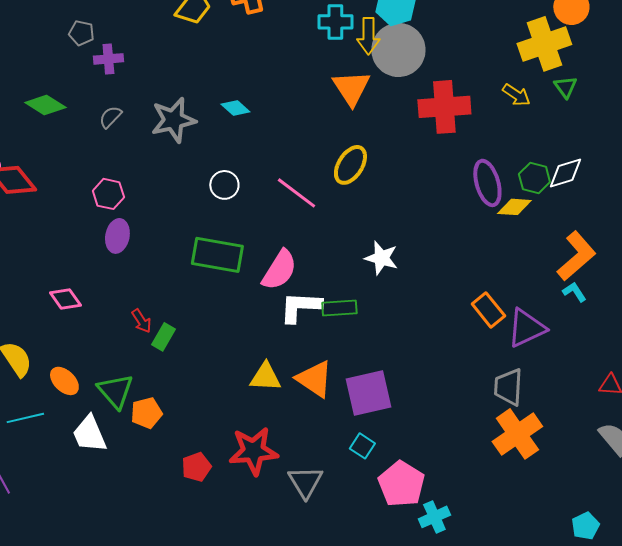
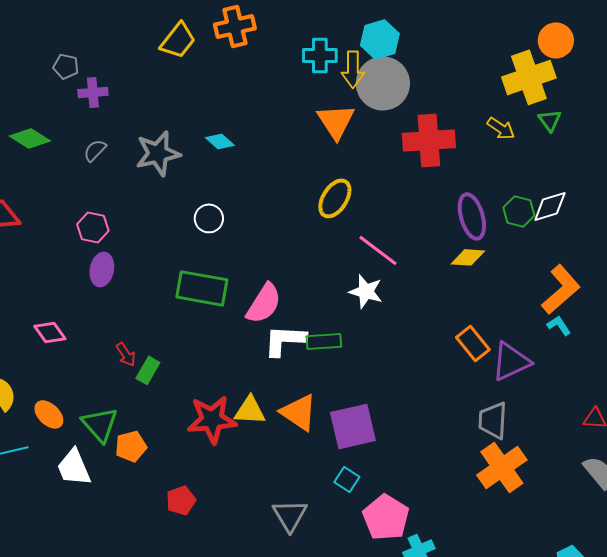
pink line: (296, 193) -> (378, 250), moved
yellow diamond: (514, 207) -> (468, 257), moved
red star: (253, 451) -> (212, 419), moved

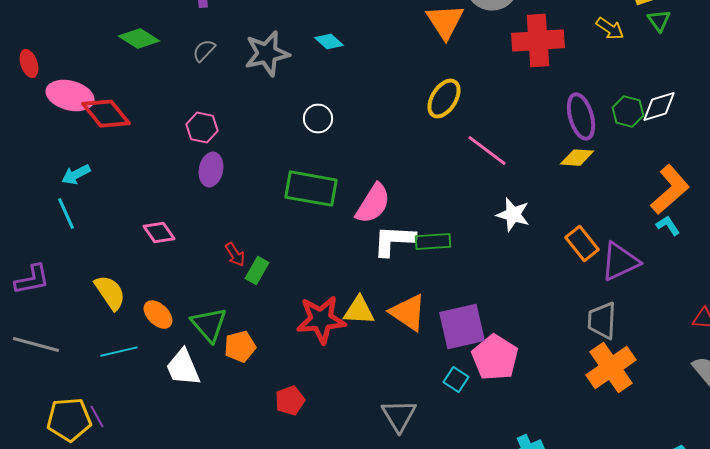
white star: (366, 291) -> (513, 215), moved
pink pentagon: (386, 517) -> (495, 358), moved

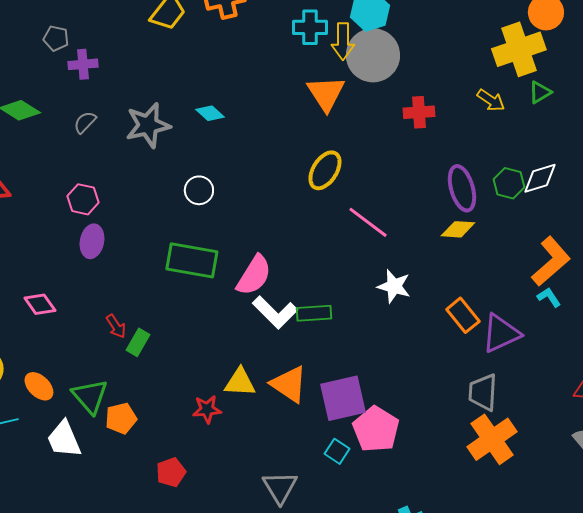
green triangle: (659, 21) -> (540, 92), turned 35
red cross: (538, 41) -> (419, 112), size x0.6
white L-shape: (394, 241) -> (275, 312), turned -138
red star: (321, 320) -> (207, 409), moved, size x0.6

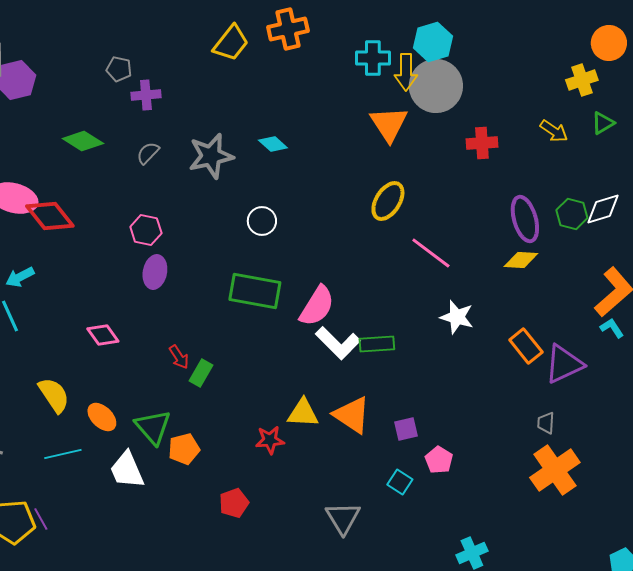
yellow cross: (519, 49) -> (582, 80), size x0.6
gray trapezoid: (483, 392) -> (546, 423), size x0.6
purple square: (343, 398) -> (406, 429), size x0.5
pink pentagon: (376, 429) -> (439, 460), size x0.6

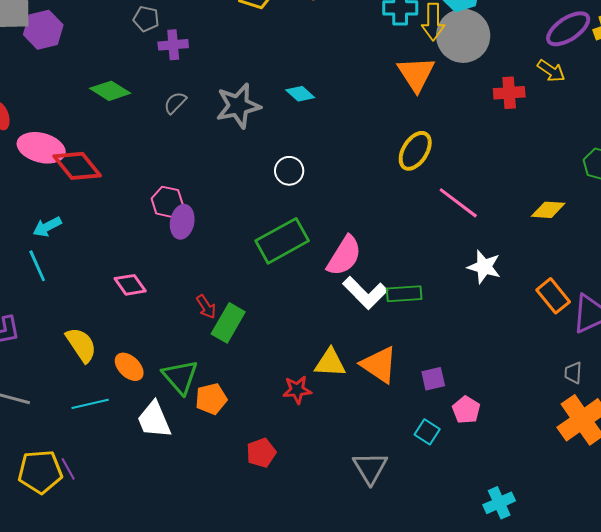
yellow arrow: (554, 131) -> (551, 71), moved
purple ellipse: (525, 219) -> (568, 29), moved, turned 72
pink hexagon: (146, 230) -> (167, 202), moved
green rectangle: (255, 291) -> (282, 241), turned -39
green rectangle: (201, 373) -> (228, 323), size x1.4

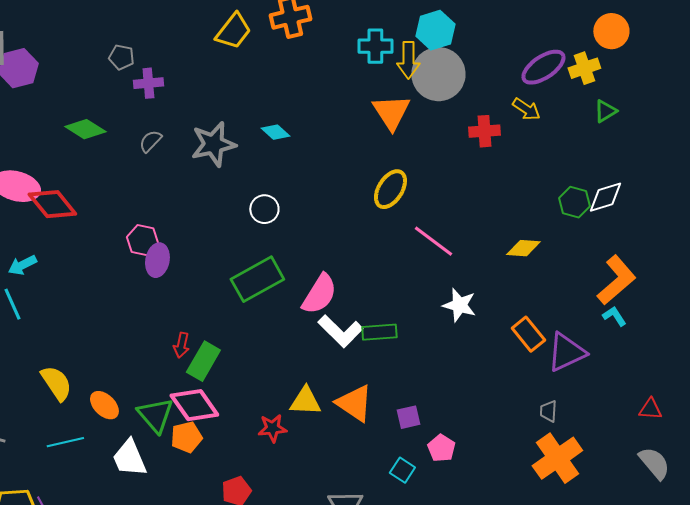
pink diamond: (130, 285) -> (194, 405), moved, size x1.5
red arrow: (206, 307) -> (181, 345), turned 45

